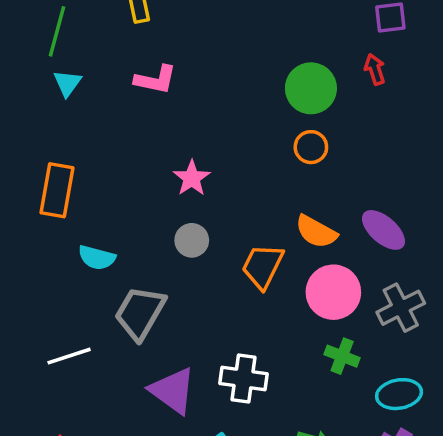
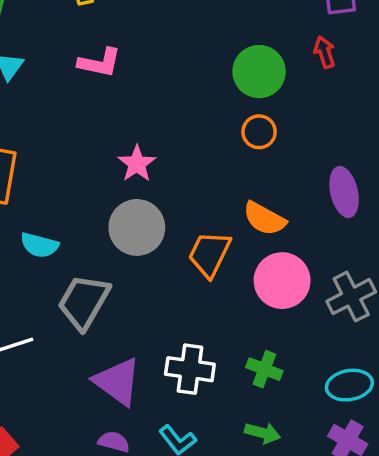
purple ellipse: (383, 230) -> (344, 192), moved, turned 36
gray circle: (192, 240) -> (137, 227), size x1.6
green cross: (342, 356) -> (264, 369), moved

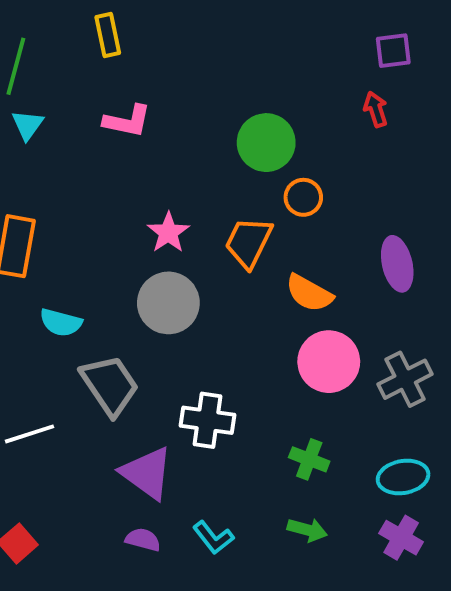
green circle: (259, 72) -> (266, 143), moved
orange trapezoid: (209, 254) -> (249, 242), moved
gray trapezoid: (84, 302) -> (110, 385), turned 116
white cross: (190, 369) -> (207, 420), moved

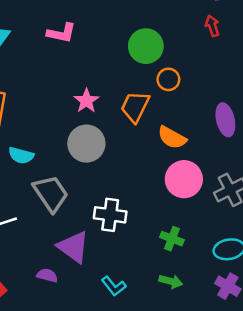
purple semicircle: (143, 540) -> (47, 275), moved

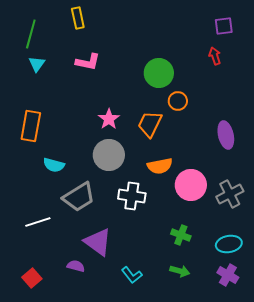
orange semicircle: (172, 138) -> (160, 166), moved, turned -40
gray trapezoid: (51, 193) -> (79, 197), turned 92
white cross: (110, 215) -> (132, 196), moved

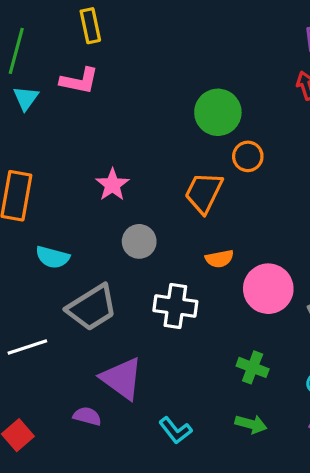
pink L-shape: (88, 62) -> (79, 81), moved
pink star: (109, 119) -> (112, 185), moved
gray circle: (109, 155) -> (139, 241), size x0.7
orange semicircle: (160, 166) -> (219, 259), size x0.7

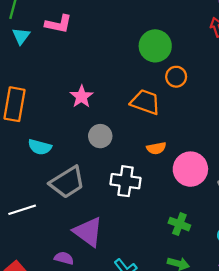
orange trapezoid: (204, 193) -> (145, 102), turned 84

